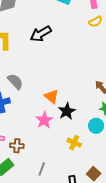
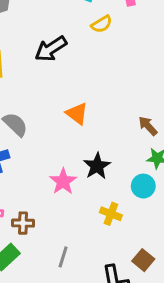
yellow semicircle: (95, 22) -> (102, 24), moved
orange triangle: (52, 96) -> (77, 114), moved

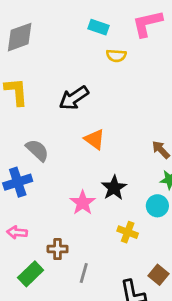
yellow semicircle: (102, 24) -> (116, 56), turned 36
black arrow: (51, 49) -> (74, 98), moved
brown cross: (23, 223) -> (58, 249), moved

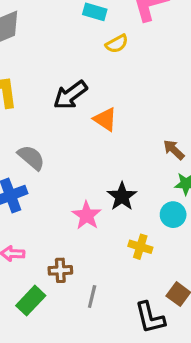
yellow semicircle: (116, 56) -> (117, 44), turned -30
orange triangle: (95, 139) -> (105, 119), moved

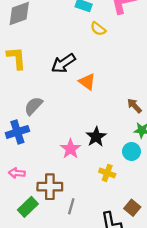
yellow semicircle: (117, 44) -> (98, 29), turned 63
gray semicircle: (31, 158) -> (33, 106), turned -90
brown cross: (60, 270) -> (50, 187), size x1.5

